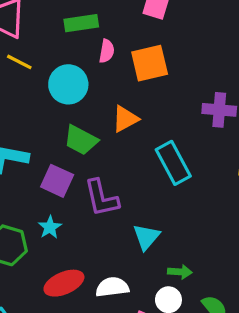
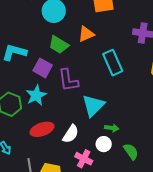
cyan star: (50, 227) -> (36, 95), size x1.5
cyan triangle: (146, 237) -> (93, 105), size x1.4
white semicircle: (112, 287) -> (71, 134), turned 126

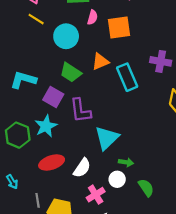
cyan rectangle: (113, 63) -> (127, 77), moved
pink cross: (84, 159) -> (96, 195), turned 30

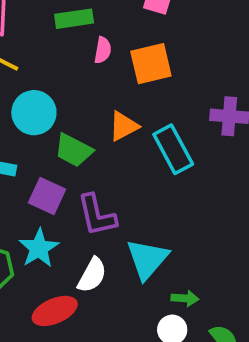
cyan circle: (66, 36) -> (34, 113), moved
white semicircle: (82, 168) -> (92, 275), moved

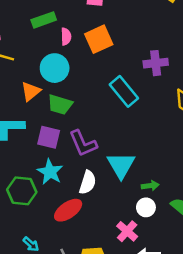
cyan circle: (34, 113) -> (55, 68), moved
orange triangle: (124, 126) -> (31, 91), moved

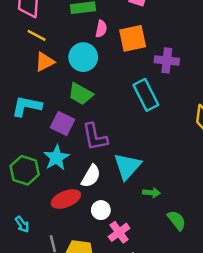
purple cross: (156, 63) -> (167, 60), moved
orange triangle: (31, 91) -> (45, 62), moved
white circle: (146, 207) -> (101, 210), moved

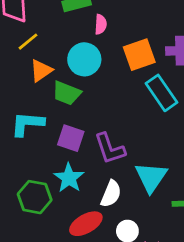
yellow line: (37, 35) -> (28, 42), turned -60
orange square: (133, 38) -> (139, 55), moved
green trapezoid: (81, 94) -> (67, 93), moved

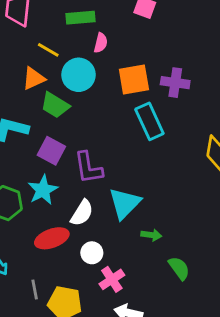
yellow line: (28, 42) -> (48, 50), moved, turned 60

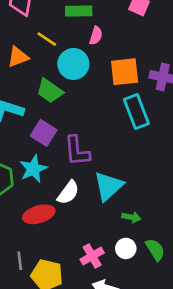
orange triangle: (34, 78) -> (18, 57), moved
white circle: (92, 253) -> (126, 248), moved

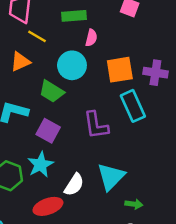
yellow line: (47, 39) -> (37, 36), moved
purple L-shape: (77, 151) -> (96, 125), moved

